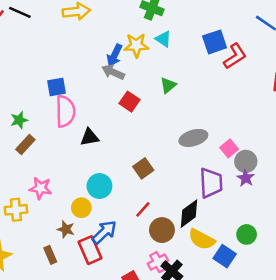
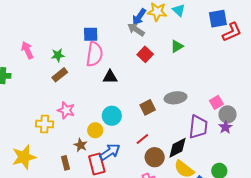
gray ellipse: (193, 138) -> (176, 98), moved

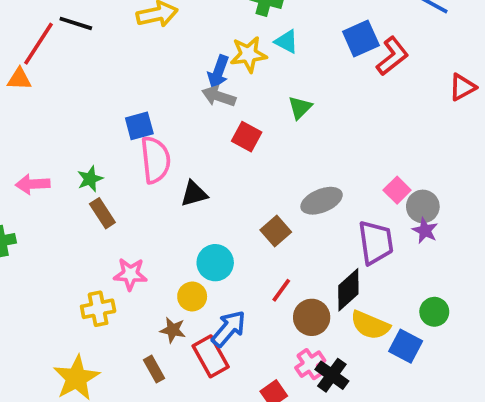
pink arrow: (27, 50) -> (33, 184), turned -54
brown rectangle: (60, 75) -> (102, 213), turned -70

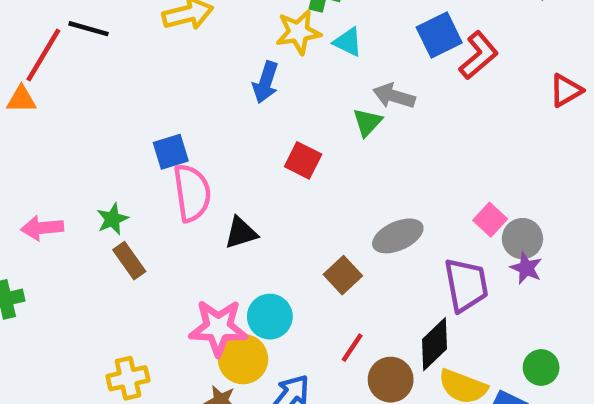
yellow star: (248, 54) -> (298, 32), moved
gray arrow: (219, 96) -> (394, 96), moved
pink star: (130, 274) -> (218, 328), moved, size x1.4
yellow circle: (192, 296) -> (243, 359), size x1.4

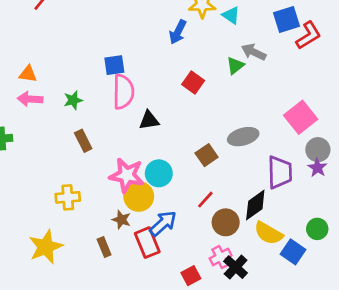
orange triangle: (21, 99) -> (28, 74), moved
pink square: (490, 220) -> (301, 117), moved, size x1.6
brown rectangle: (129, 261) -> (83, 141), moved

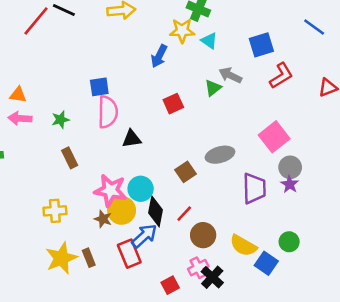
red L-shape: (308, 35) -> (281, 76), moved
red square: (193, 82) -> (173, 104), turned 30
black diamond: (255, 205) -> (156, 211), moved, turned -44
brown star: (121, 220) -> (103, 219), moved
yellow star: (46, 247) -> (61, 258), moved

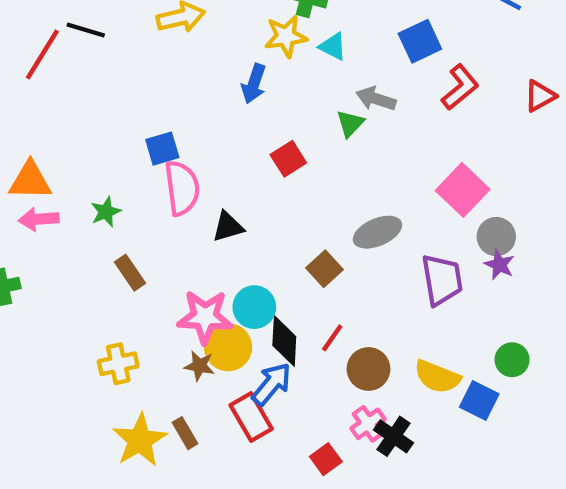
orange triangle: (18, 95) -> (30, 181), size x1.5

